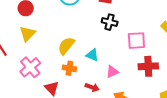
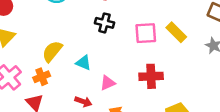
pink square: (136, 41) -> (146, 33), moved
orange cross: (69, 68) -> (42, 77), moved, turned -32

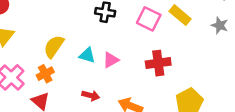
pink square: (146, 33) -> (149, 19), turned 35
pink triangle: (108, 83) -> (111, 60), moved

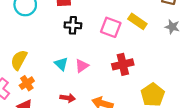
yellow semicircle: (54, 47) -> (19, 60), moved
cyan triangle: (87, 55) -> (61, 64), turned 32

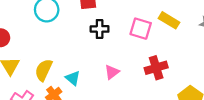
cyan triangle: (61, 64) -> (73, 78), moved

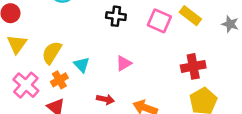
red cross: (156, 68) -> (193, 66), moved

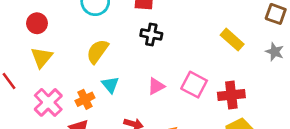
pink square: (159, 21) -> (194, 85), moved
yellow semicircle: (52, 53) -> (97, 51), moved

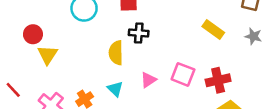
yellow semicircle: (97, 51) -> (116, 53), moved, turned -30
yellow triangle: (42, 57) -> (48, 55), moved
cyan triangle: (110, 85) -> (115, 89), moved

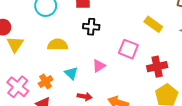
yellow semicircle: (116, 53) -> (58, 45), moved, turned 90
pink square: (183, 74) -> (128, 49), moved

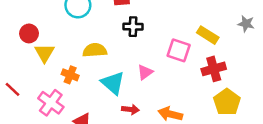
yellow rectangle: (153, 24) -> (208, 35), moved
cyan triangle: (71, 73) -> (113, 83), size x1.5
orange cross: (46, 81) -> (70, 75), moved, turned -32

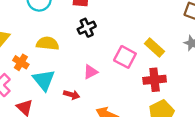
black cross: (133, 27) -> (87, 28), turned -36
cyan triangle: (113, 83) -> (44, 80), moved
red arrow: (130, 109) -> (72, 95), moved

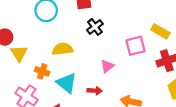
pink square: (125, 57) -> (136, 46), turned -30

